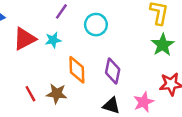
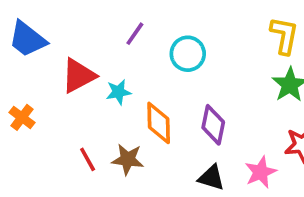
cyan star: (53, 40) -> (119, 92), moved

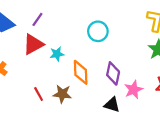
purple line: (135, 34) -> (37, 19), moved
pink star: (261, 172) -> (134, 90), moved

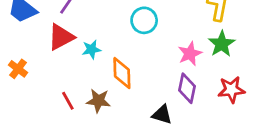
purple diamond: (113, 73) -> (187, 88), moved
pink star: (134, 90) -> (190, 54), moved

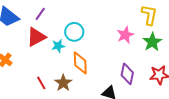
cyan circle: (144, 20) -> (74, 32), moved
pink star: (190, 54) -> (125, 35), moved
brown star: (98, 101) -> (63, 83), turned 30

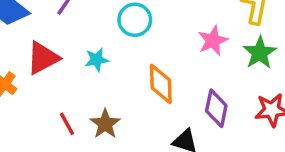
cyan circle: (74, 32) -> (135, 20), moved
red triangle: (36, 37) -> (43, 58), moved
orange diamond: (80, 63) -> (161, 84), moved

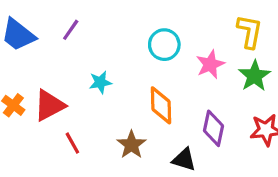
cyan circle: (135, 20) -> (164, 45), moved
red triangle: (43, 58) -> (49, 105), moved
brown star: (105, 124) -> (131, 145), moved

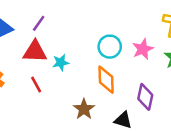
cyan circle: (164, 45) -> (110, 47), moved
red triangle: (49, 105) -> (35, 51), moved, turned 30
red line: (72, 143) -> (36, 85), moved

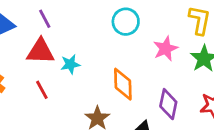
purple line: (39, 23) -> (45, 19), turned -63
cyan circle: (110, 47) -> (126, 22), moved

